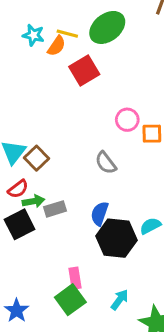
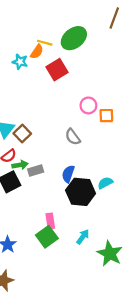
cyan star: (33, 35) -> (20, 62), moved

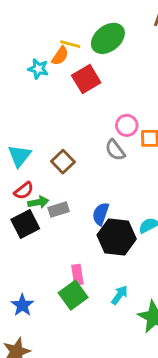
brown square: (22, 134) -> (63, 162), moved
gray semicircle: (73, 137) -> (115, 150), moved

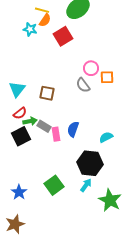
yellow line: (70, 44) -> (42, 10), moved
brown square: (63, 162) -> (47, 93), turned -35
gray rectangle: (59, 209) -> (44, 126), turned 48
black hexagon: (117, 237) -> (90, 163), moved
pink rectangle: (77, 275) -> (56, 134), moved

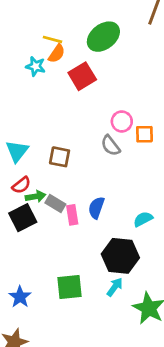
green square: (54, 185) -> (69, 287), turned 30

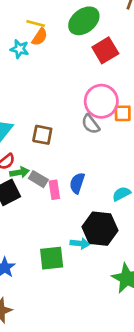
red square: (82, 76) -> (105, 50), moved
pink circle: (122, 121) -> (101, 101), size x1.6
cyan arrow: (115, 287) -> (80, 243), moved, turned 60

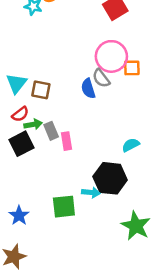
brown square: (42, 135) -> (41, 90), moved
gray rectangle: (38, 179) -> (51, 131), turned 36
blue semicircle: (77, 183) -> (88, 88), moved, turned -36

